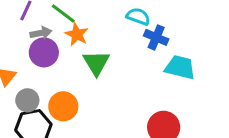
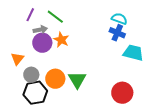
cyan semicircle: (138, 16) -> (119, 19), moved
orange star: (77, 34) -> (61, 40), moved
green triangle: (96, 63) -> (77, 80), moved

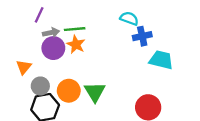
green line: (55, 17) -> (75, 29), moved, turned -42
cyan semicircle: (119, 19) -> (129, 18), moved
blue cross: (117, 33) -> (142, 36), turned -35

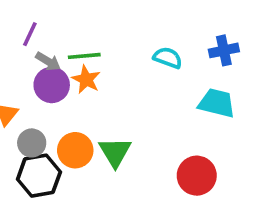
cyan semicircle: (129, 18) -> (168, 58), moved
gray arrow: (51, 33) -> (48, 61), turned 42
blue cross: (142, 36) -> (224, 50), moved

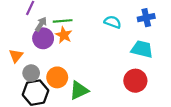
gray arrow: (48, 61) -> (41, 24), turned -88
green triangle: (115, 152) -> (79, 90), moved, turned 36
red circle: (197, 176) -> (135, 81), moved

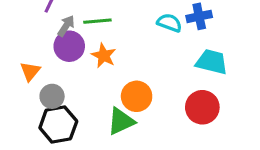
blue cross: (146, 18) -> (199, 16), moved
orange star: (64, 35) -> (104, 56), moved
orange circle: (57, 77) -> (137, 96), moved

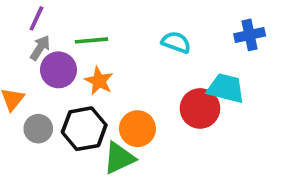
blue cross: (199, 16) -> (250, 35), moved
gray arrow: (66, 26) -> (40, 48), moved
red circle: (202, 107) -> (200, 108), moved
black hexagon: (58, 124) -> (84, 129), moved

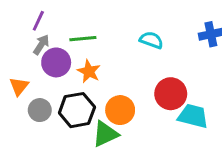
cyan trapezoid: (226, 88) -> (193, 116), moved

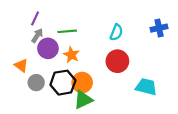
cyan semicircle: (151, 40) -> (116, 32), turned 91
orange triangle: (19, 86) -> (21, 65), turned -32
red circle: (171, 94) -> (117, 61), moved
orange circle: (120, 110) -> (82, 83), moved

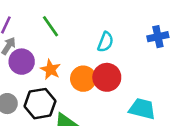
green line: (67, 31) -> (50, 26), moved, turned 60
orange circle: (82, 83) -> (83, 79), moved

